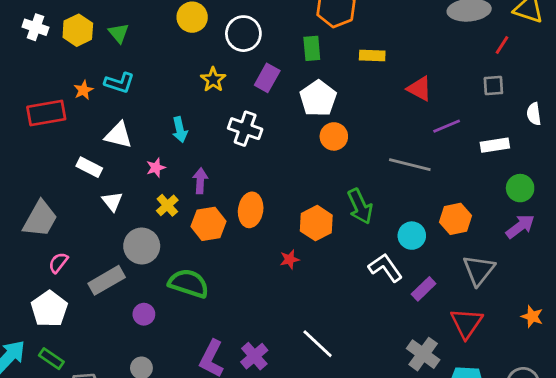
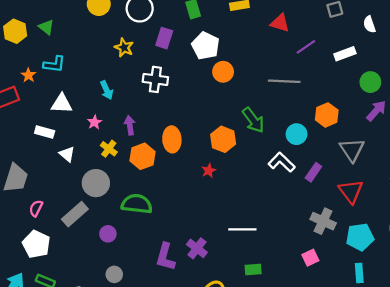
white line: (318, 344) -> (242, 229), turned -32

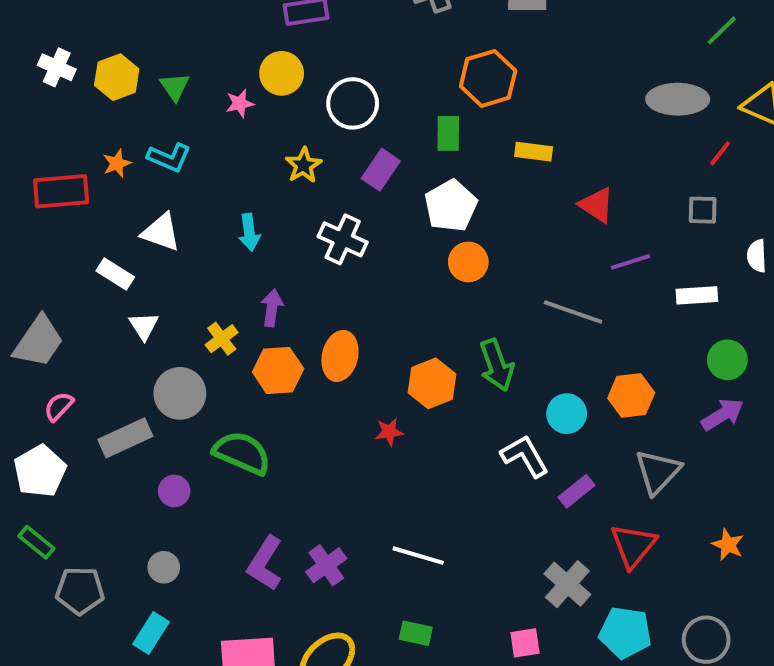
pink star: (95, 122) -> (240, 103), moved

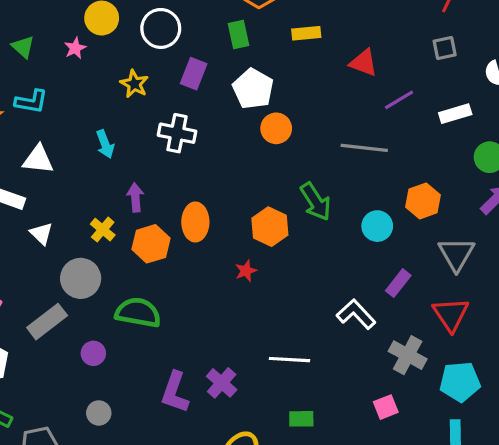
white L-shape: (525, 456) -> (356, 314), moved

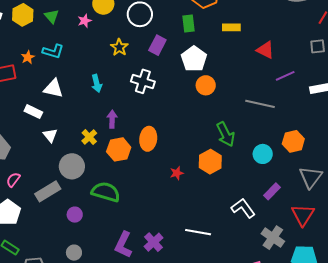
orange hexagon: (270, 227) -> (210, 162), moved

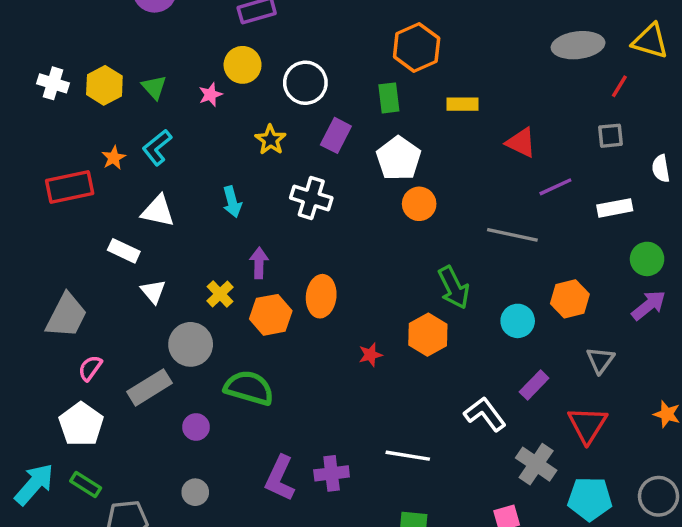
cyan L-shape: (53, 51) -> (157, 147), turned 125
gray triangle: (311, 177) -> (600, 360), size x0.7
purple cross: (154, 242) -> (332, 473), turned 36

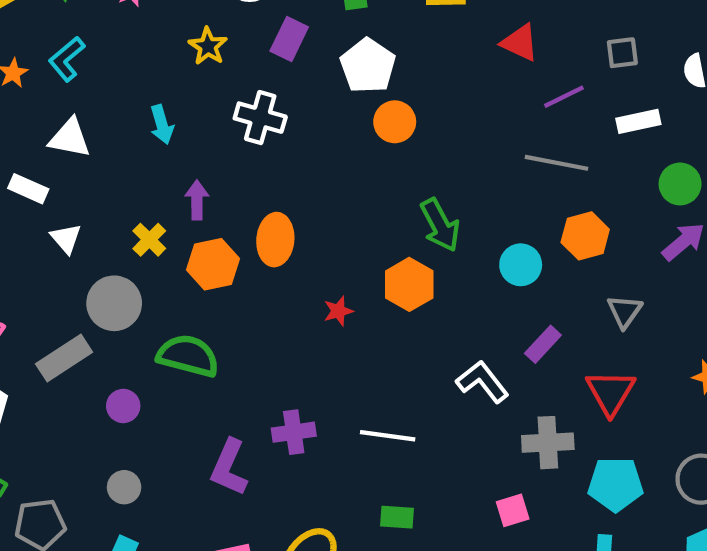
gray square: (611, 136) -> (622, 53), moved
gray line: (512, 235) -> (556, 163), moved
gray cross: (536, 464) -> (548, 443), turned -36
purple cross: (332, 473) -> (294, 432), moved

